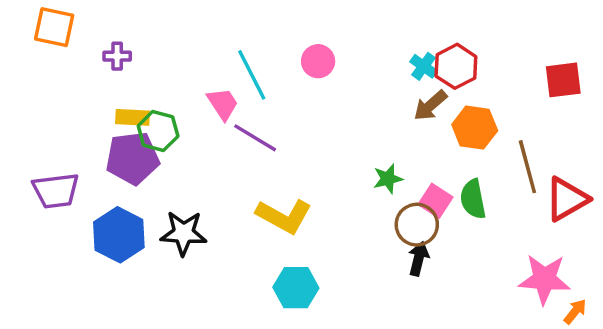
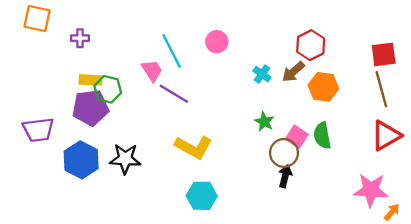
cyan cross: (424, 66) -> (262, 74), moved
brown line: (527, 167) -> (381, 89), moved
green star: (388, 179) -> (264, 122), turned -30

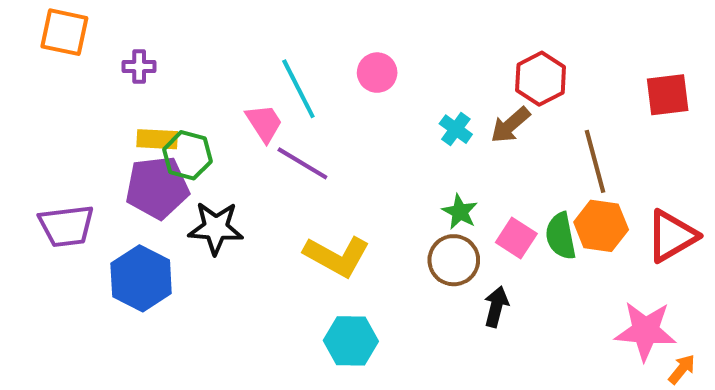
orange hexagon: (323, 87) -> (601, 226), moved
brown line: (381, 89) -> (595, 161), moved
brown circle: (284, 153) -> (454, 260), moved
black star: (125, 159) -> (216, 228), moved

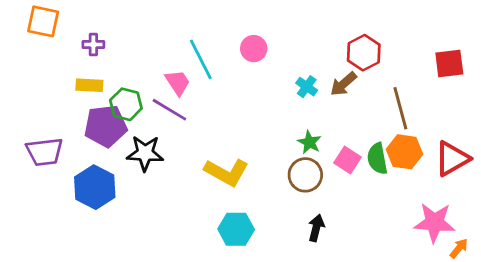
yellow rectangle: (157, 139) -> (89, 85), moved
purple line: (302, 163) -> (169, 110), moved
black arrow: (496, 307) -> (316, 228), moved

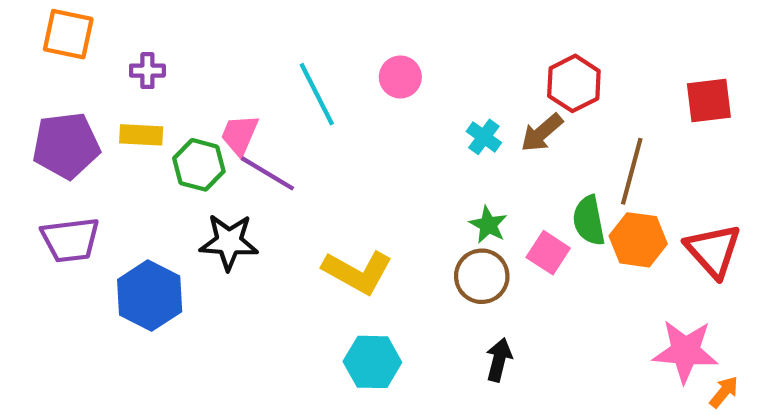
pink trapezoid: (178, 83) -> (240, 135), moved, turned -124
brown line: (400, 108) -> (632, 171), turned 30
purple pentagon: (106, 126) -> (66, 146), moved
green semicircle: (377, 159) -> (589, 221), moved
red triangle: (452, 159) -> (713, 251), turned -42

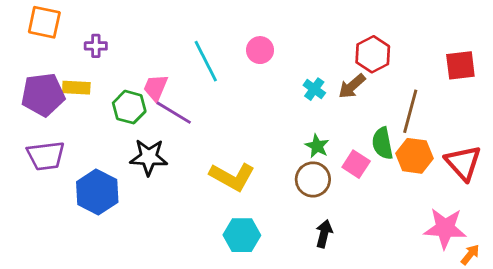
yellow rectangle: (141, 135) -> (76, 88), moved

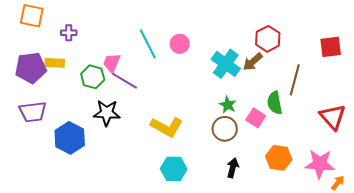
pink circle: (260, 50) -> (180, 44), moved
cyan cross: (314, 89) -> (226, 64), size x1.8
orange hexagon: (414, 156) -> (279, 158), moved

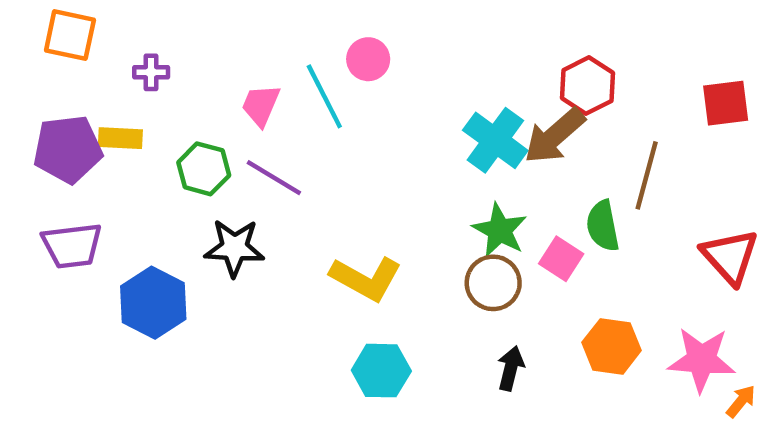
pink circle: (180, 44) -> (368, 59), moved
brown arrow: (253, 62) -> (555, 136), size x1.4
pink trapezoid: (112, 63) -> (261, 105), moved
green star: (228, 105) -> (500, 230), size x1.4

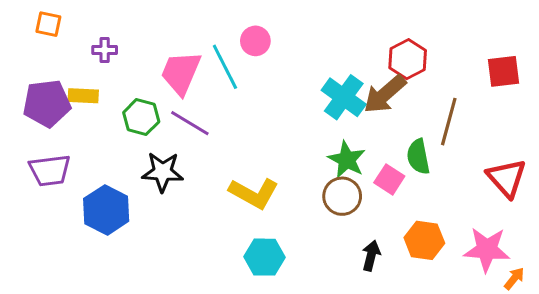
orange square: (70, 35) -> (48, 24), size x0.7
pink trapezoid: (261, 105) -> (181, 73), size x1.5
black arrow: (511, 368) -> (371, 256), moved

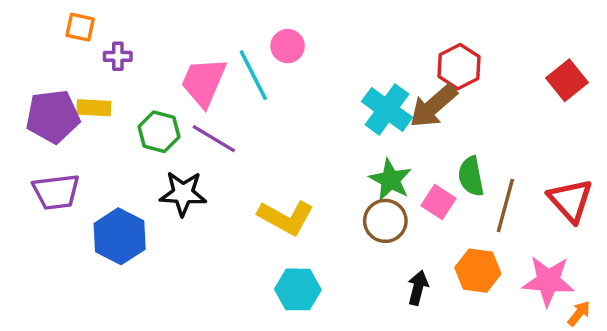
orange square: (48, 24) -> (80, 27), moved
red square: (504, 71) -> (567, 80), turned -32
brown line: (449, 122) -> (505, 205), moved

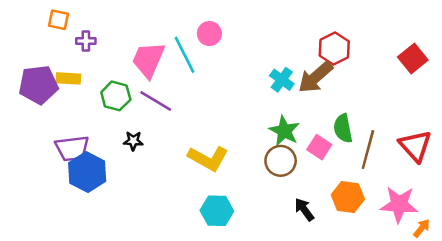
cyan cross: (387, 109) -> (282, 80), size x0.7
purple trapezoid: (56, 192) -> (72, 148), moved
black star: (183, 193) -> (133, 141), size x0.6
black arrow: (418, 288) -> (304, 210), turned -50

